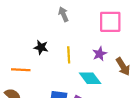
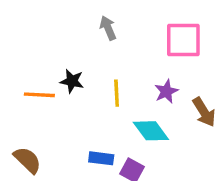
orange line: (21, 70) -> (39, 95), moved

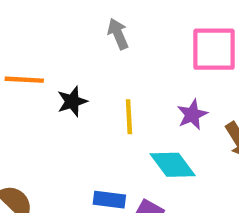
black star: (72, 81) -> (72, 101), turned -30
orange line: (39, 95) -> (24, 80), moved

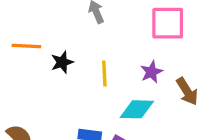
cyan diamond: (173, 165) -> (137, 109), turned -52

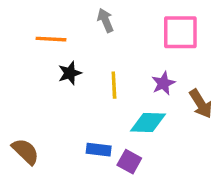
orange line: (26, 46) -> (51, 39), moved

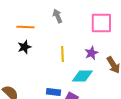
black star: (70, 73) -> (24, 47), moved

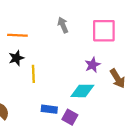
gray arrow: (57, 16) -> (63, 25), moved
yellow line: (62, 54) -> (33, 74), moved

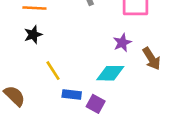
yellow line: (33, 74) -> (53, 71), moved, turned -30

